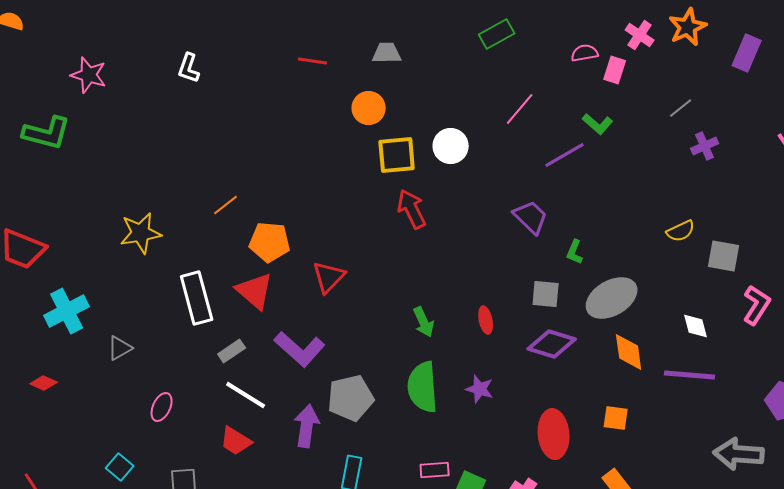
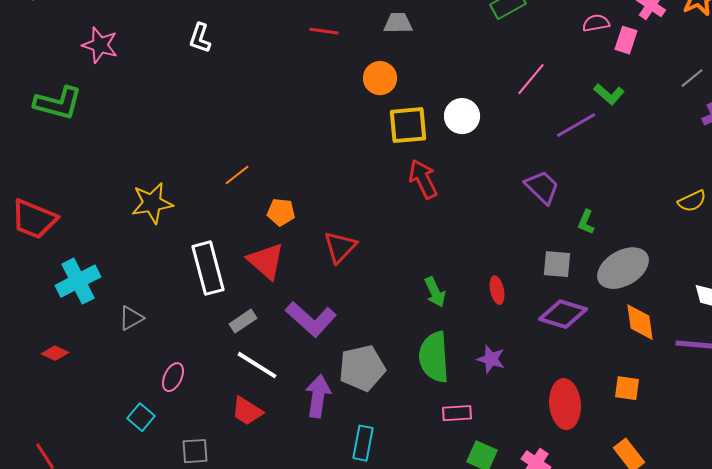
orange pentagon: (270, 242) -> (281, 212), size x0.7
cyan square: (120, 467) -> (141, 417), moved
pink rectangle: (435, 470) -> (457, 413), moved

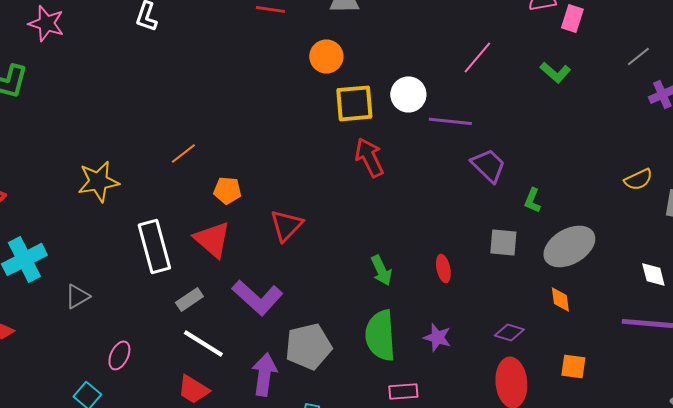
purple line: (576, 125) -> (450, 121), moved, turned 36
purple diamond: (563, 314) -> (509, 332), moved, size x0.6
orange diamond: (640, 322) -> (560, 299), moved, size x0.7

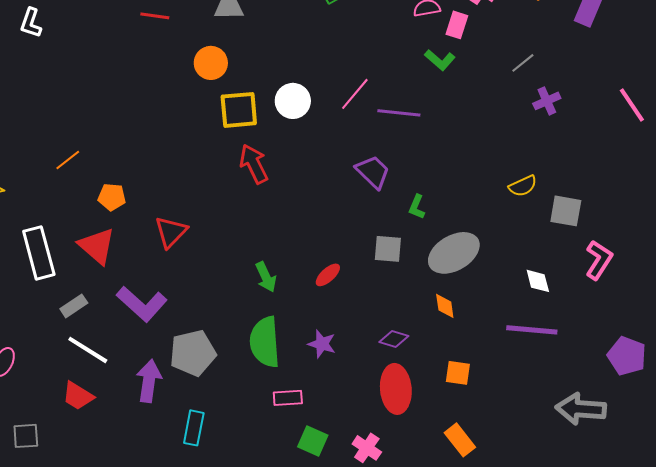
pink line: (477, 57) -> (355, 94), moved
green L-shape: (555, 72) -> (440, 60), moved
purple line: (450, 121) -> (399, 113), moved
red ellipse: (443, 268) -> (328, 275), turned 60

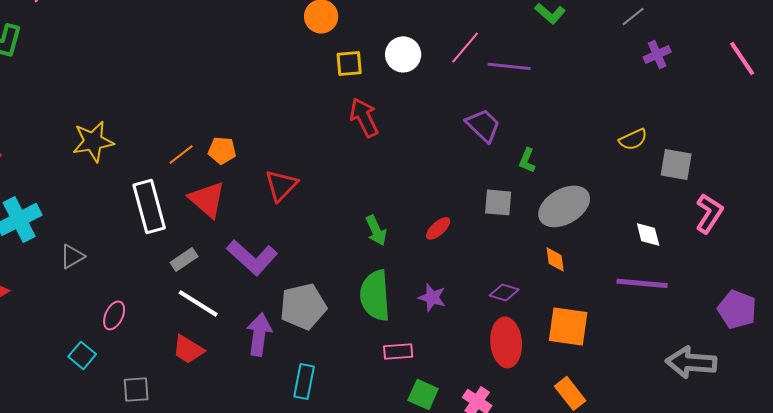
yellow square: (239, 110) -> (349, 63), size x0.7
orange line: (68, 160) -> (181, 154), moved
orange square: (458, 373) -> (568, 326), size x1.6

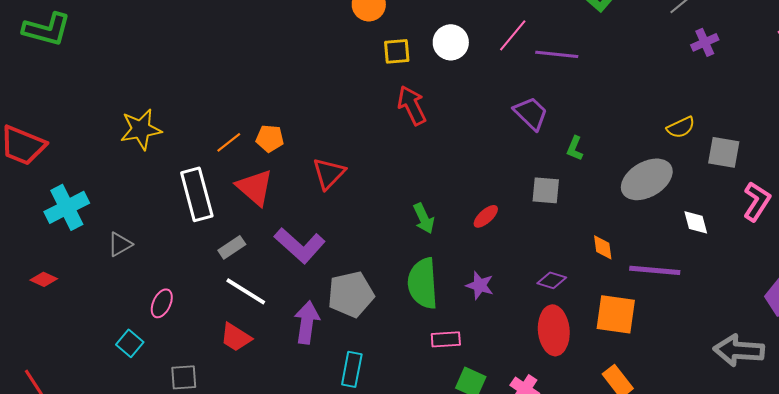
gray ellipse: (564, 206) -> (647, 179), moved
purple line: (642, 283) -> (655, 270), moved

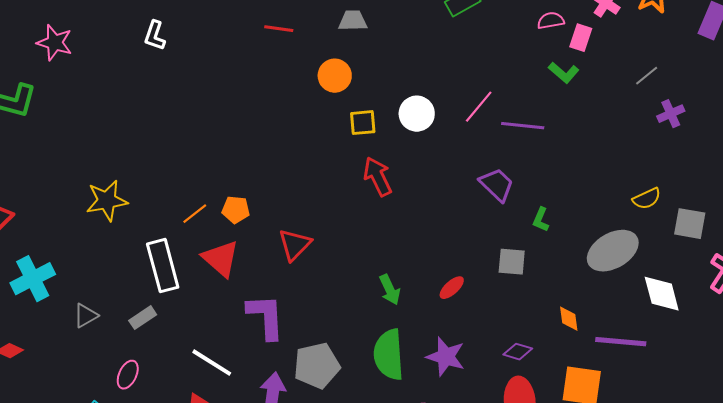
white diamond: (696, 222) -> (662, 294), size x1.5
purple L-shape: (300, 245) -> (266, 317), turned -135
gray rectangle: (232, 247) -> (143, 318), moved
purple star: (480, 285) -> (446, 357), size x1.4

